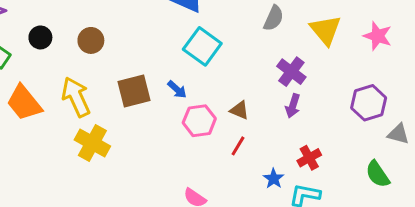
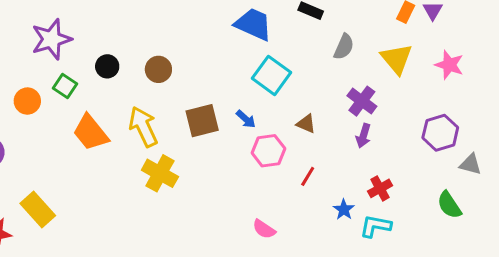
brown triangle: (239, 110) -> (306, 124), moved

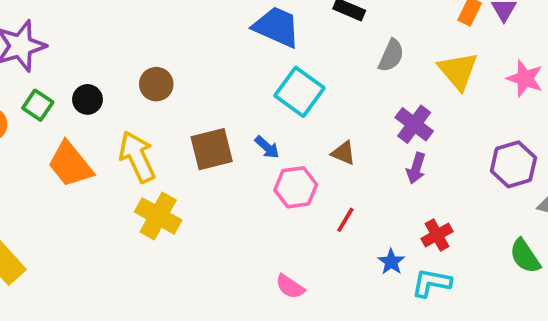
black circle: (107, 66) -> (87, 99), moved

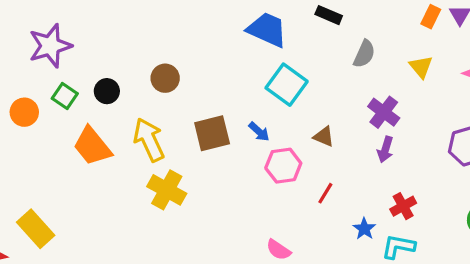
yellow triangle: (458, 71) -> (421, 67), size x0.7

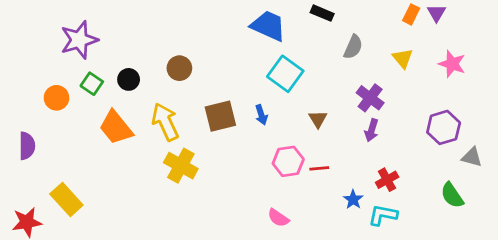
blue arrow: (259, 132) -> (261, 115), turned 30
brown triangle: (324, 136) -> (318, 119), turned 36
pink hexagon: (283, 166) -> (288, 161), moved
red line: (325, 193) -> (319, 168), turned 54

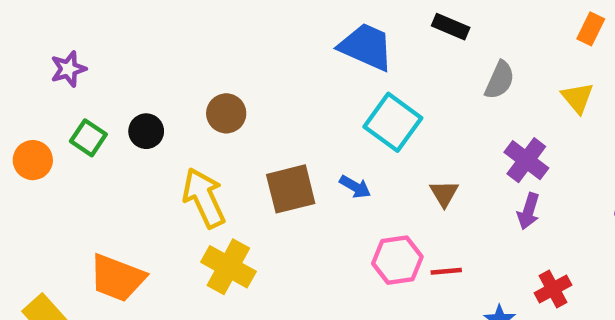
purple star: (79, 40) -> (68, 69), size x0.6
blue arrow: (261, 115) -> (355, 187), turned -42
orange trapezoid: (116, 127) -> (117, 278), moved, turned -30

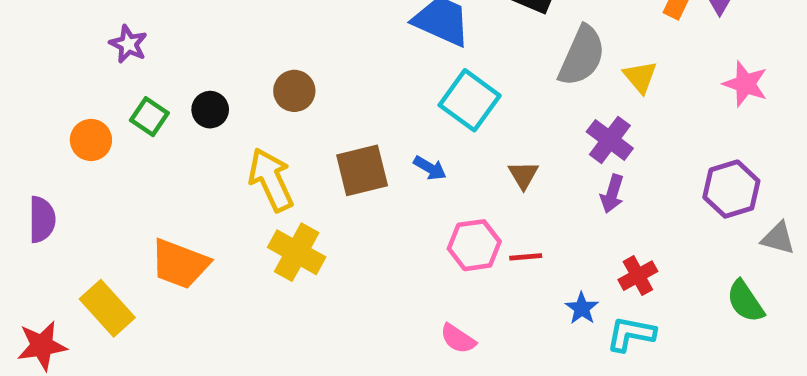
purple star: (68, 69) -> (128, 44), turned -30
gray semicircle: (500, 80) -> (582, 56), size x1.5
yellow triangle: (577, 98) -> (640, 77), moved

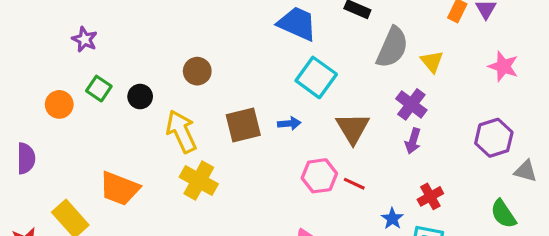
black circle: (210, 110) -> (140, 97), moved
blue arrow: (430, 168) -> (289, 123), turned -35
brown triangle: (523, 175) -> (353, 128), size x1.6
red line: (526, 257) -> (354, 184), turned 30

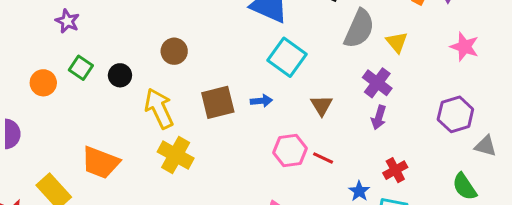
brown triangle: (353, 128) -> (322, 105), size x0.7

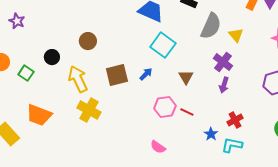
green square: (81, 68) -> (26, 73), moved
blue arrow: (261, 101) -> (146, 74), turned -40

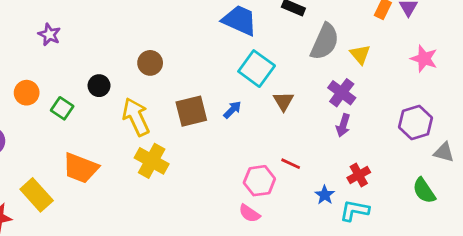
brown triangle: (186, 77) -> (284, 101), moved
pink hexagon: (165, 107) -> (259, 181), moved

